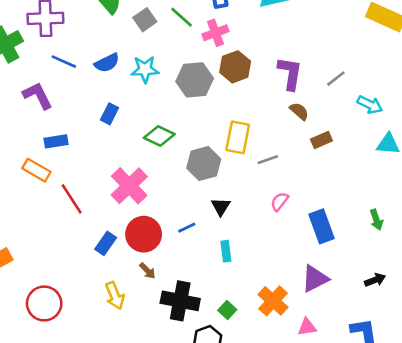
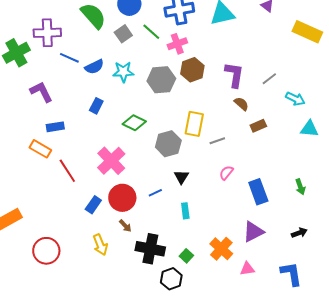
blue line: (64, 62) -> (69, 58), moved

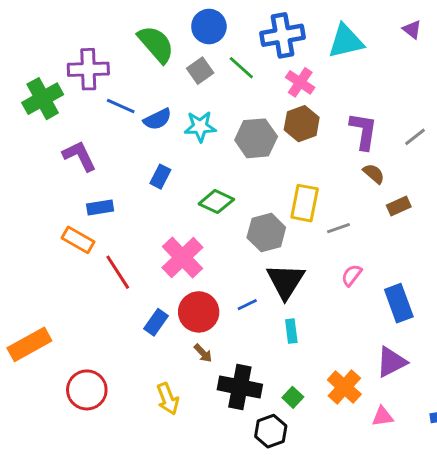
pink cross: (177, 44) -> (300, 82), moved, turned -36
black triangle: (181, 177) -> (285, 281), size x1.8
yellow arrow: (100, 245) -> (168, 399), moved

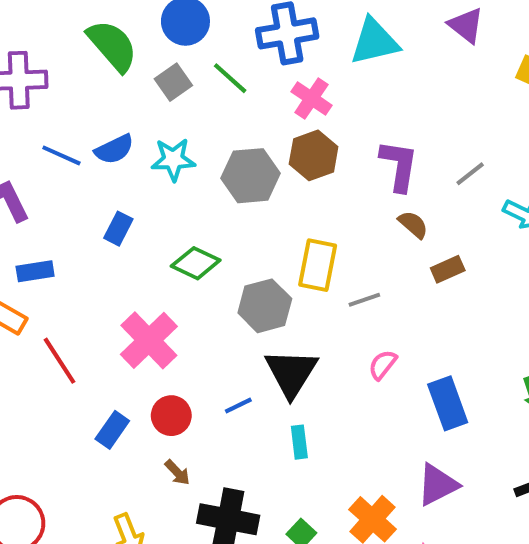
purple triangle: (412, 29) -> (466, 25), size x1.4
blue line: (121, 106) -> (61, 155), moved
red circle: (199, 312) -> (171, 416), size x0.7

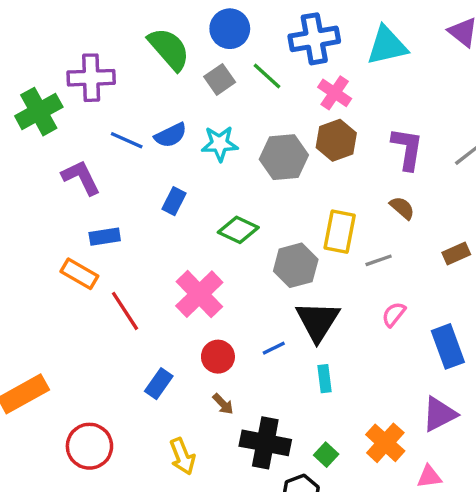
brown semicircle: (413, 225) -> (402, 208), moved
brown rectangle: (448, 269) -> (456, 254), moved
blue rectangle: (112, 430) -> (159, 384), moved

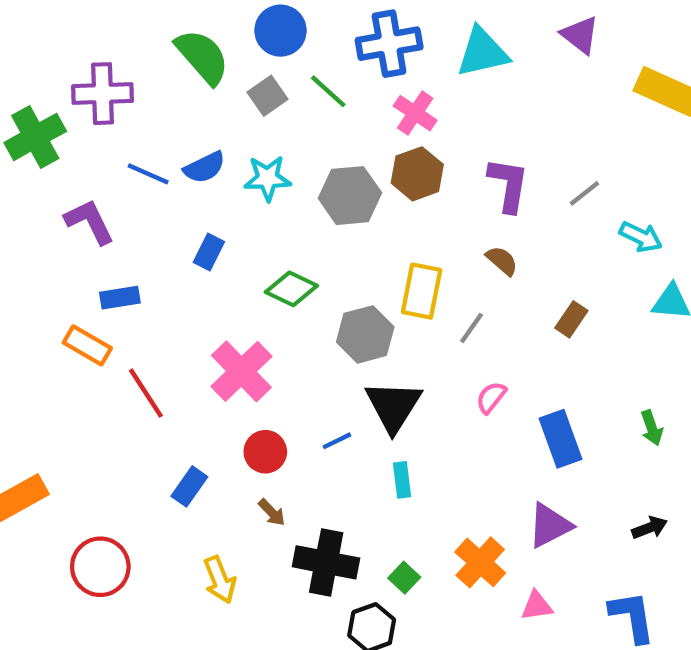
brown rectangle: (456, 254) -> (571, 319), turned -32
gray line: (379, 260) -> (472, 328), turned -36

